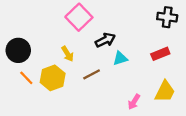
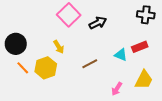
black arrow: (105, 40) -> (98, 23), moved
cyan triangle: (120, 58) -> (121, 55), moved, turned 40
brown line: (92, 74) -> (90, 64), moved

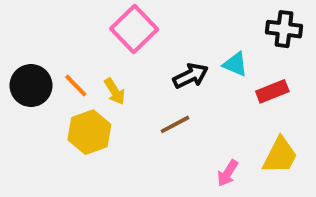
black arrow: (98, 23) -> (191, 76), moved
cyan triangle: (121, 55) -> (235, 64), moved
orange line: (23, 68) -> (76, 86), moved

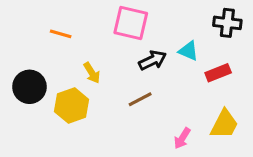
pink square: (134, 29) -> (131, 23), moved, turned -33
black circle: (31, 86) -> (29, 87), moved
orange line: (76, 86) -> (61, 34), moved, turned -30

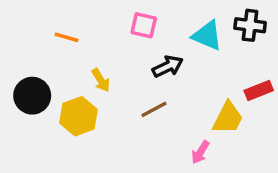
pink square: (131, 23) -> (144, 25), size x0.7
cyan triangle: (188, 51) -> (207, 36), moved, size x1.4
red rectangle: (218, 73) -> (259, 90), moved
yellow trapezoid: (224, 124) -> (228, 118), moved

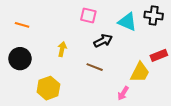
orange line: (66, 37) -> (22, 25), moved
yellow arrow: (101, 80) -> (62, 49), turned -136
brown line: (154, 109) -> (95, 67), turned 49
yellow hexagon: (79, 116) -> (48, 88), moved

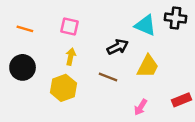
pink square: (88, 15) -> (69, 26), moved
red rectangle: (159, 55) -> (182, 100), moved
yellow trapezoid: (140, 72) -> (148, 66), moved
yellow hexagon: (48, 88) -> (63, 88), moved

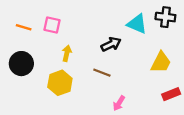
pink square: (69, 26) -> (52, 25), moved
yellow trapezoid: (148, 66) -> (161, 62), moved
pink arrow: (141, 107) -> (119, 103), moved

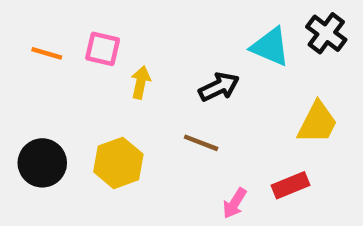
black cross: (165, 17) -> (326, 33), turned 30
yellow arrow: (67, 53) -> (141, 82), moved
black circle: (21, 64) -> (42, 163), moved
red rectangle: (171, 94) -> (290, 185), moved

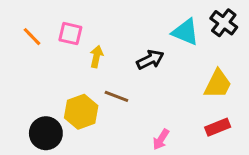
orange line: (47, 53) -> (32, 37), turned 30
brown line: (201, 143) -> (116, 96), moved
black circle: (42, 163) -> (46, 133), moved
red rectangle: (290, 185) -> (218, 127), moved

